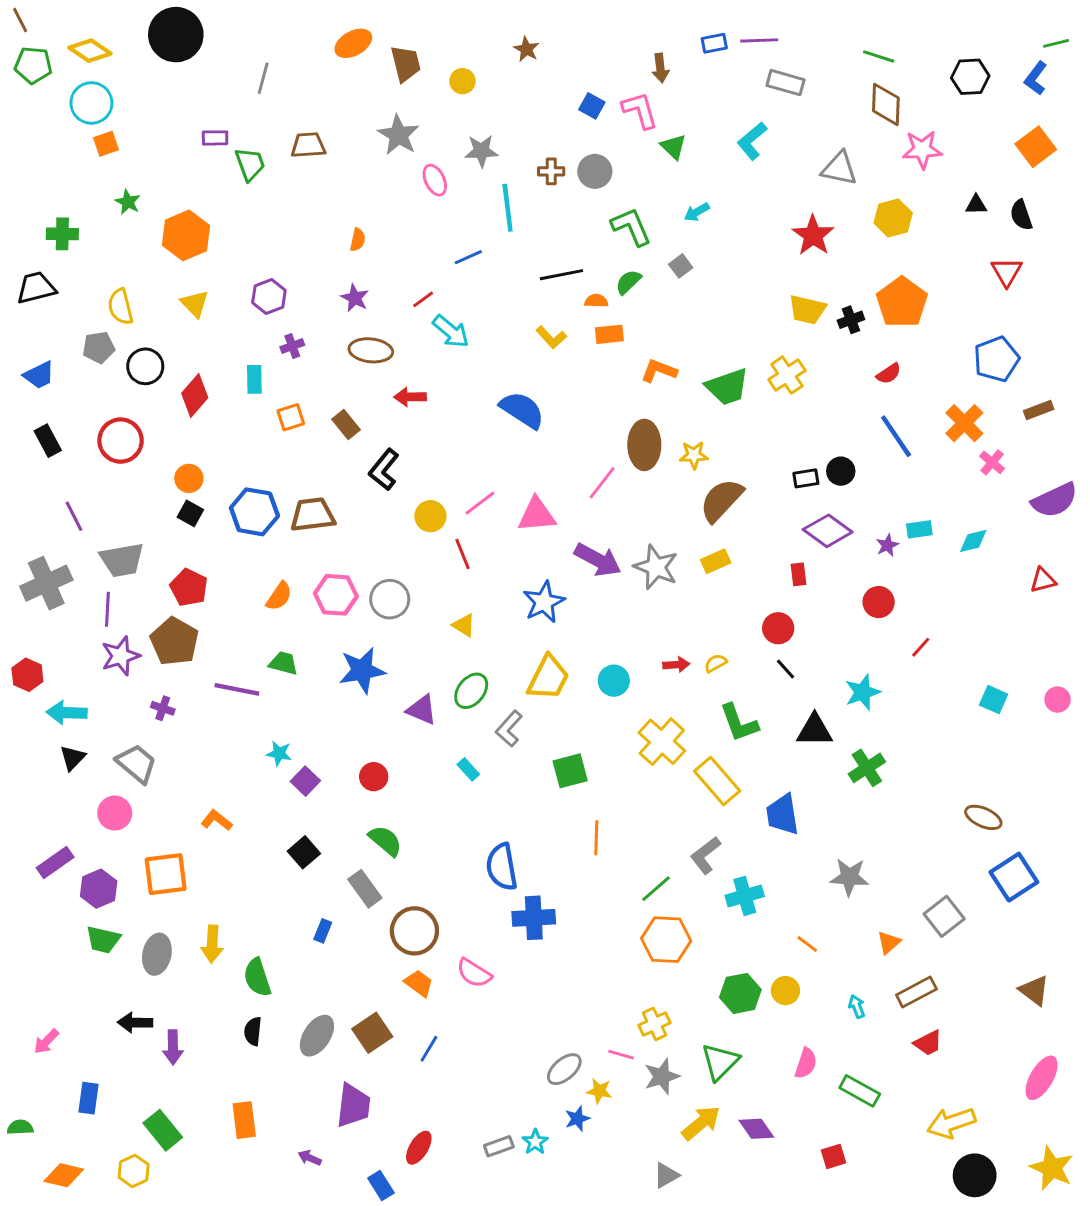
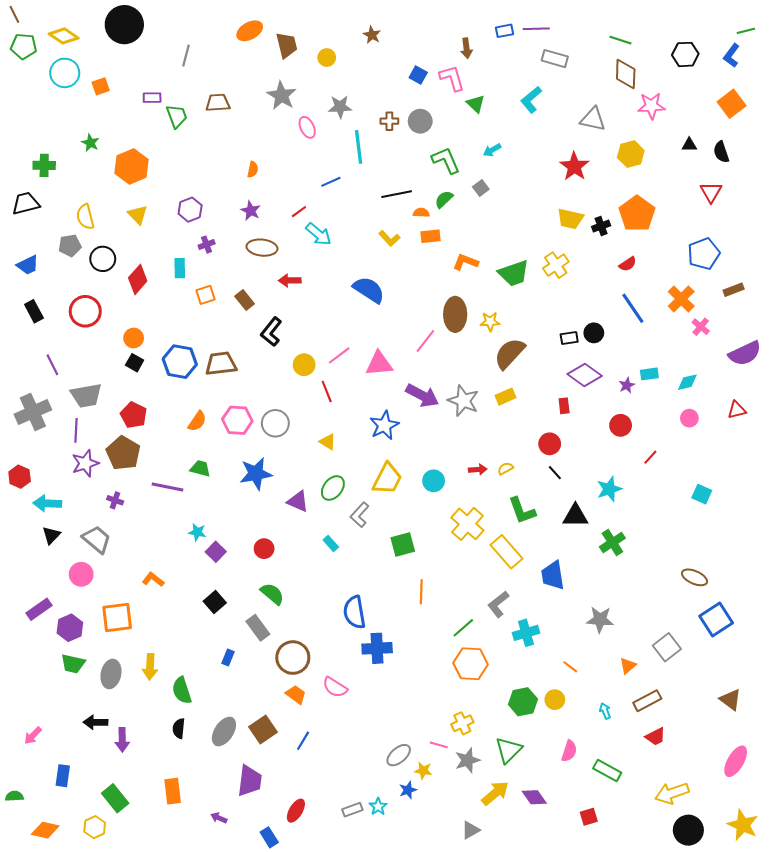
orange square: (106, 144) -> (101, 86), moved
pink circle: (1058, 700) -> (689, 418), moved

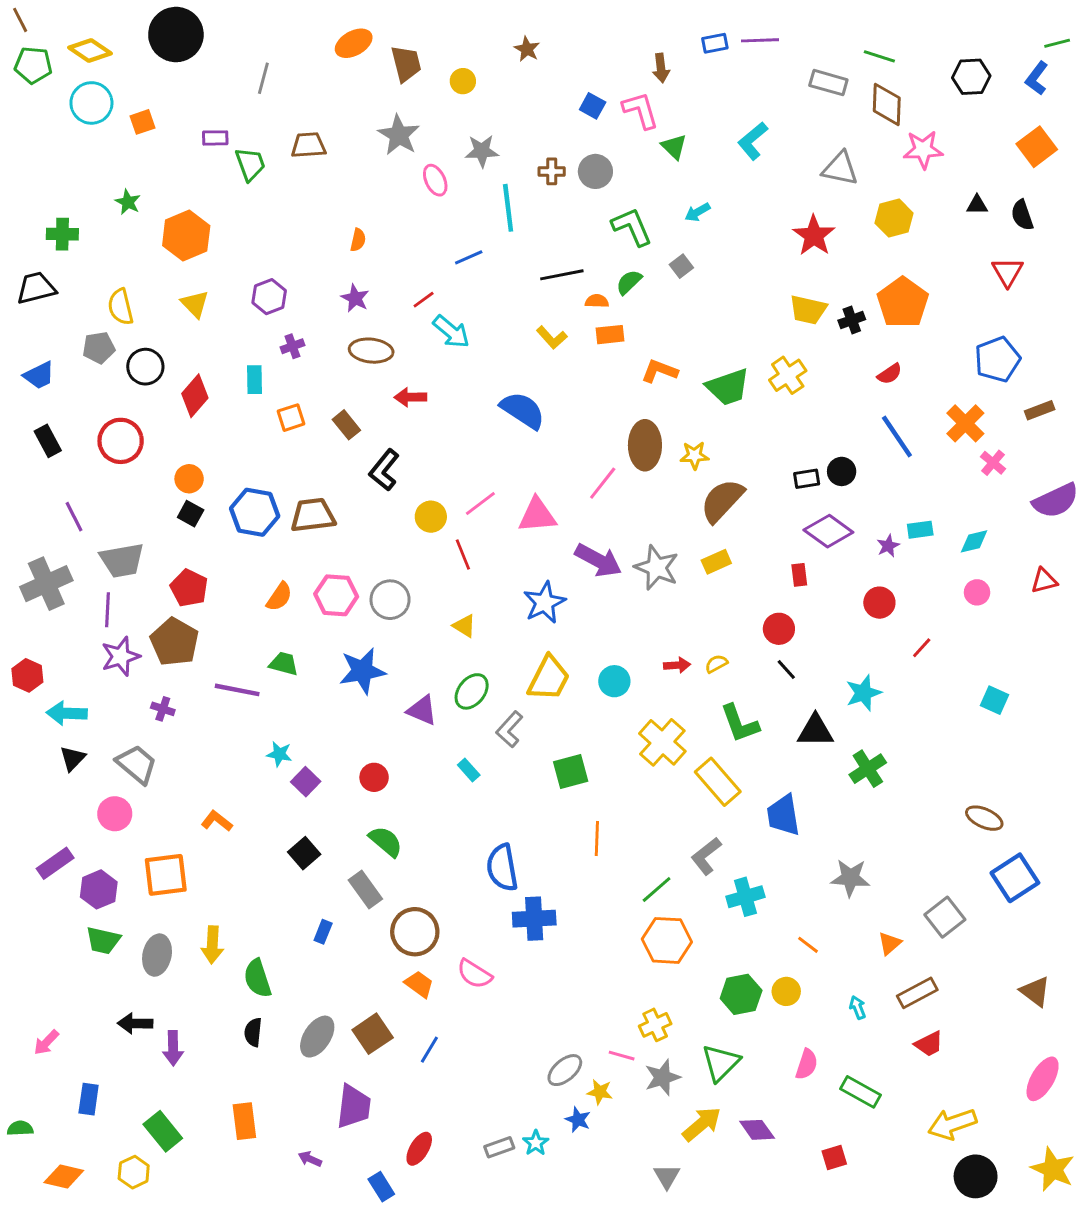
gray rectangle: (555, 59) -> (828, 83), moved
blue star: (408, 790) -> (578, 1120), turned -30
gray triangle: (471, 830) -> (667, 1176), turned -30

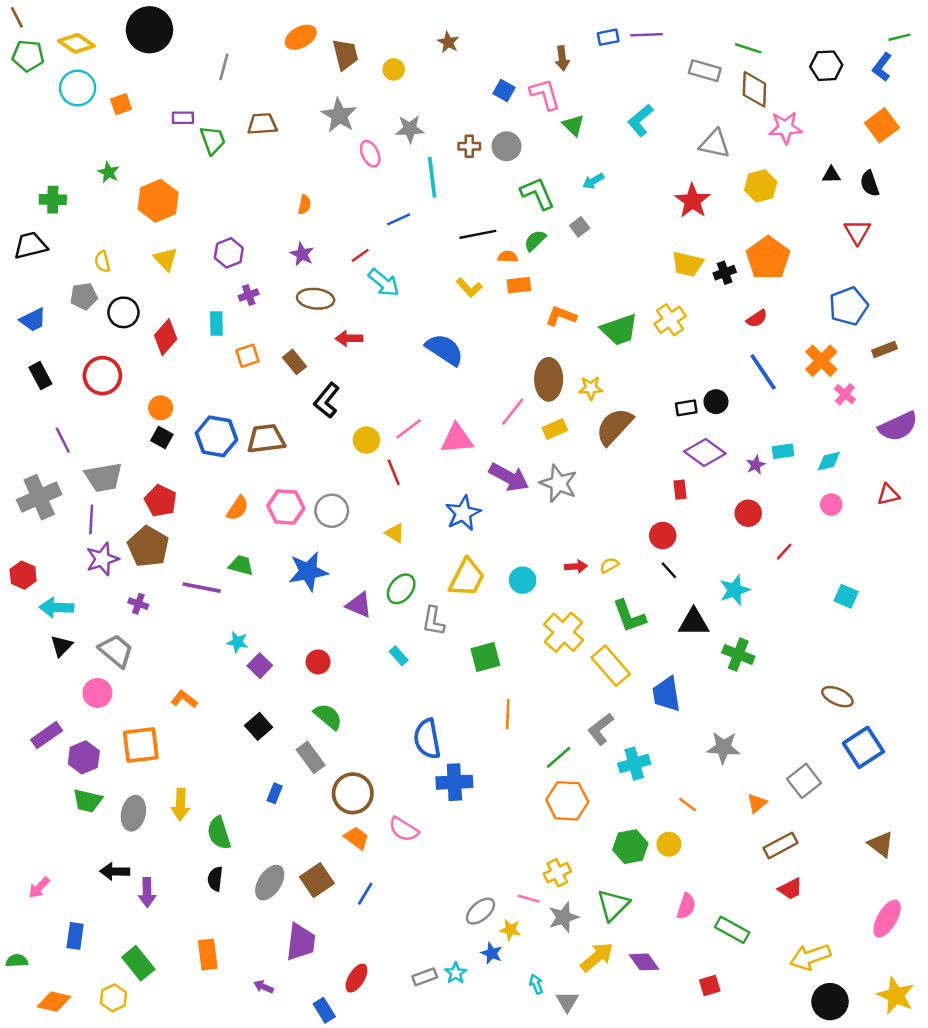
yellow semicircle: (121, 307) -> (102, 262), size x0.7
yellow rectangle: (716, 562) -> (555, 429), moved
gray L-shape: (509, 729) -> (433, 621), turned -32
green cross: (868, 769) -> (738, 655), turned -36
cyan arrow: (858, 1007) -> (536, 984), moved

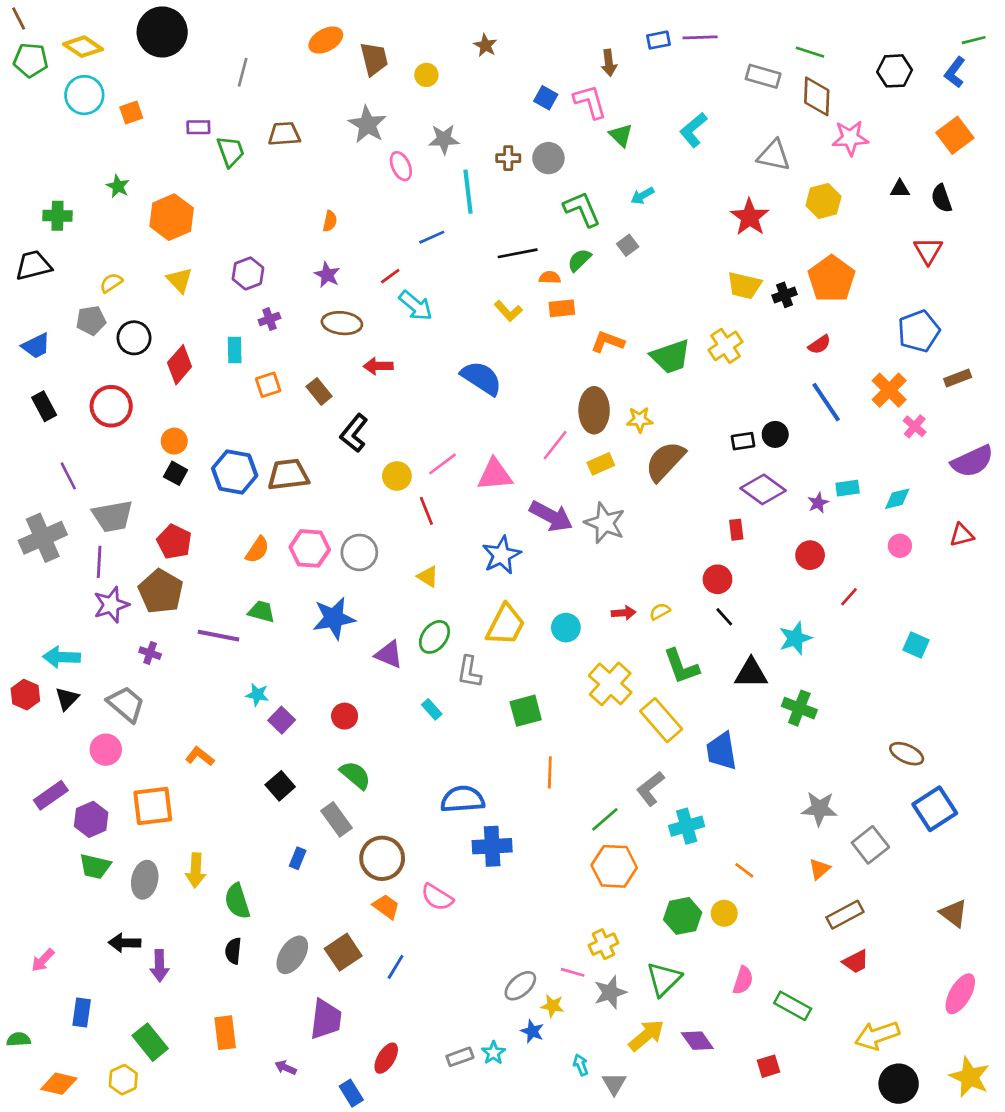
yellow semicircle: (102, 262) -> (111, 283), turned 70
red hexagon: (23, 575) -> (25, 695), moved
blue semicircle: (427, 739) -> (463, 799), turned 96
gray star: (723, 747) -> (819, 809), moved

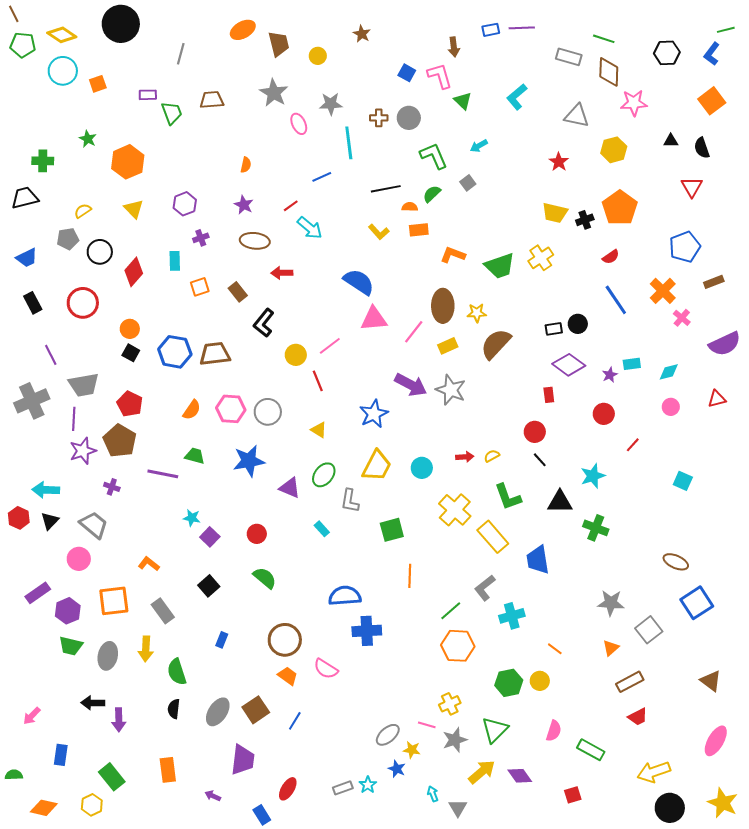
red star: (750, 217) -> (559, 162), size x0.7
pink triangle: (495, 475) -> (374, 319), moved
gray rectangle: (337, 819) -> (163, 611), moved

